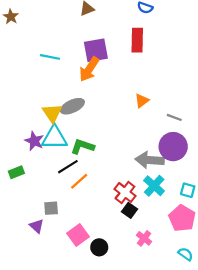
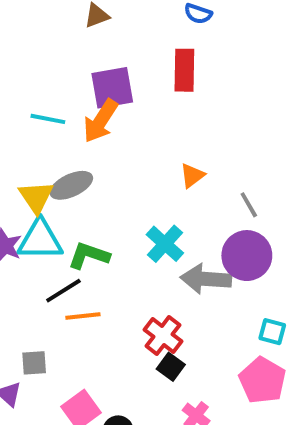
cyan line: (50, 57) -> (48, 119), moved
gray line: (174, 117) -> (249, 205), turned 40
orange line: (79, 181) -> (83, 316), turned 36
cyan cross: (154, 186) -> (165, 244), moved

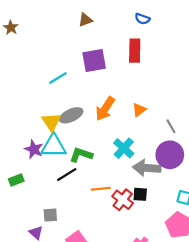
cyan line: (48, 119) -> (58, 78), turned -42
orange arrow: (101, 121) -> (105, 109), moved
orange line: (83, 316) -> (101, 189), moved
black square: (171, 367) -> (140, 194), moved, turned -32

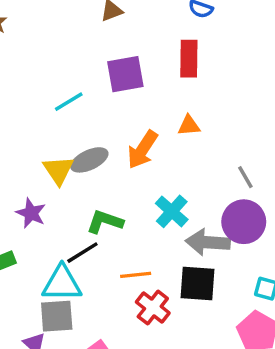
orange triangle: (139, 110) -> (189, 126), moved, turned 32
cyan triangle: (54, 146) -> (62, 283), moved
black square: (140, 194) -> (197, 283), size x1.6
red cross: (123, 200) -> (153, 308), moved
gray square: (50, 215) -> (57, 316), size x1.5

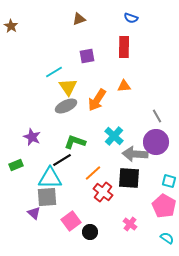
purple square: (125, 74) -> (87, 56), size x0.7
yellow triangle: (58, 170) -> (68, 87), moved
orange line: (136, 275) -> (93, 173), turned -36

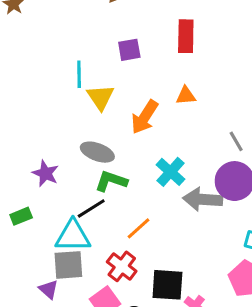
cyan line: (54, 72) -> (79, 74), turned -60
gray ellipse: (66, 106) -> (97, 152), moved, turned 45
black square: (129, 178) -> (167, 285), moved
red cross: (103, 192) -> (122, 266), moved

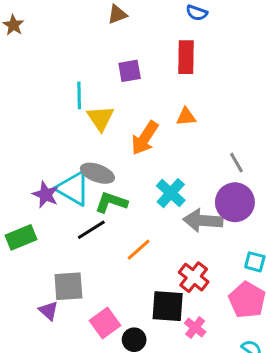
green rectangle: (21, 216) -> (21, 237), size x1.4
cyan triangle: (73, 236) -> (73, 188), moved, turned 30
red cross: (122, 266) -> (194, 277), moved

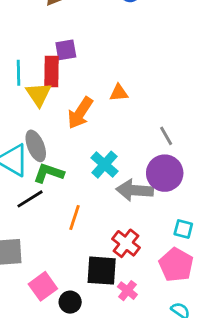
red rectangle: (186, 57) -> (51, 71), moved
gray ellipse: (97, 173) -> (36, 146), turned 48
orange line: (139, 250) -> (74, 218), turned -30

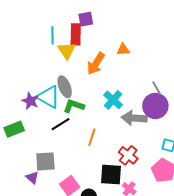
gray line: (166, 136) -> (156, 88), moved

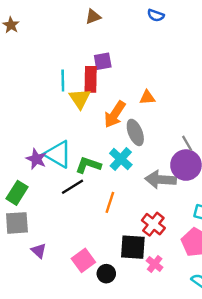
gray ellipse: (65, 87) -> (135, 132), moved
cyan cross: (113, 100) -> (121, 159), moved
green rectangle: (14, 129) -> (17, 193), turned -36
gray square: (45, 161) -> (17, 223), moved

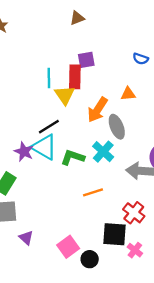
blue semicircle: (156, 15) -> (141, 59), moved
black line: (73, 187) -> (49, 127), moved
orange line: (110, 202) -> (93, 192), turned 54

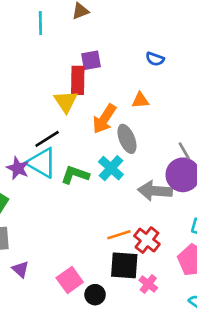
cyan line: (49, 78) -> (40, 23), moved
orange line: (93, 192) -> (119, 235), moved

